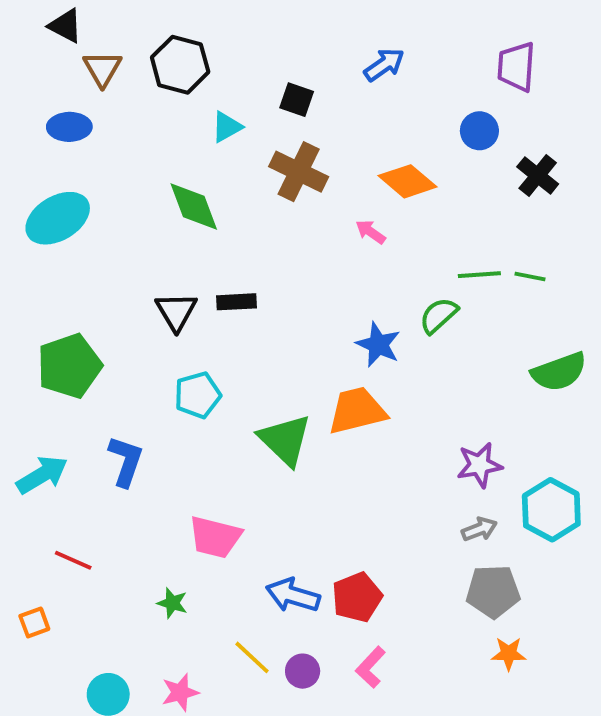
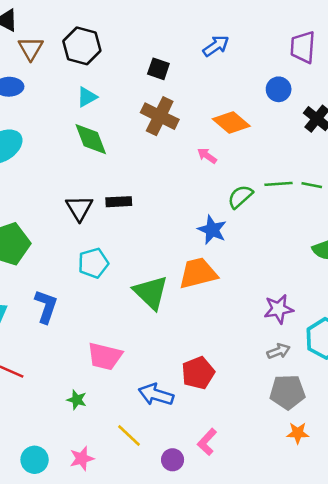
cyan triangle: (227, 127) -> (87, 97), moved
green semicircle: (439, 315) -> (240, 197), moved
red pentagon: (357, 597) -> (198, 373), moved
purple circle: (303, 671) -> (173, 460), moved

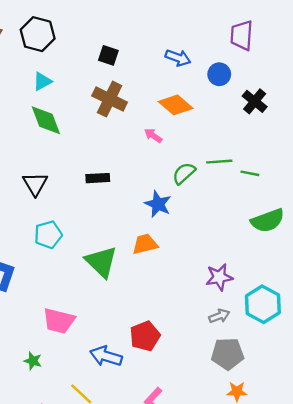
blue arrow: (216, 46) -> (178, 58), moved, turned 55
green line: (312, 185) -> (250, 173), moved
black rectangle: (119, 202) -> (98, 178), moved
orange trapezoid: (198, 273) -> (145, 244), size x0.7

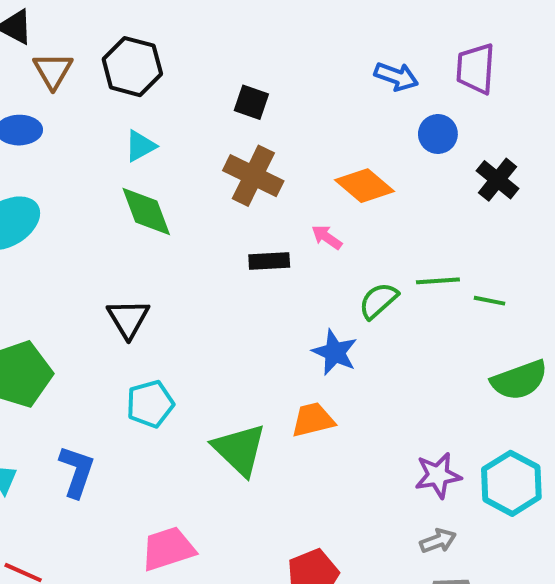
blue arrow: (178, 58) -> (396, 76), moved
black rectangle: (98, 178) -> (269, 261), moved
cyan hexagon: (263, 304) -> (511, 483), moved
pink trapezoid: (59, 321) -> (168, 549), turned 148

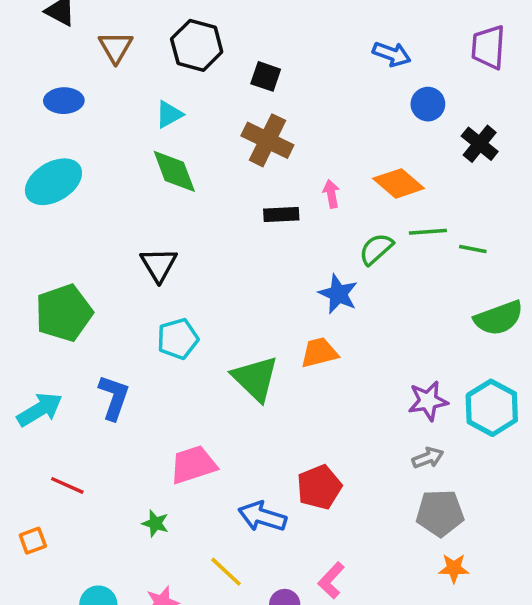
black hexagon: (132, 67) -> (197, 45), moved
purple trapezoid: (476, 69) -> (488, 47), moved
brown triangle: (53, 70) -> (116, 47), moved
orange diamond: (364, 186) -> (399, 183), moved
pink arrow: (327, 237) -> (331, 194), turned 44

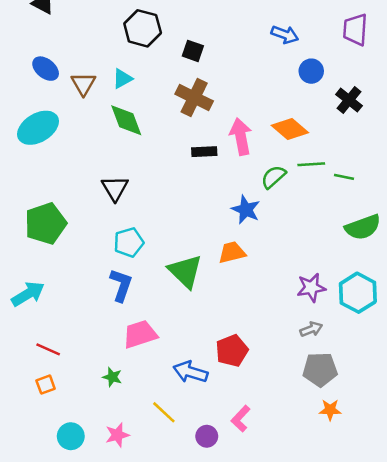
brown triangle: (116, 47) -> (83, 84), moved
blue ellipse: (64, 101) -> (46, 69), turned 40
pink arrow: (331, 194) -> (241, 137), size x1.8
blue L-shape: (114, 397) -> (121, 285), moved
orange square: (33, 541) -> (46, 385), moved

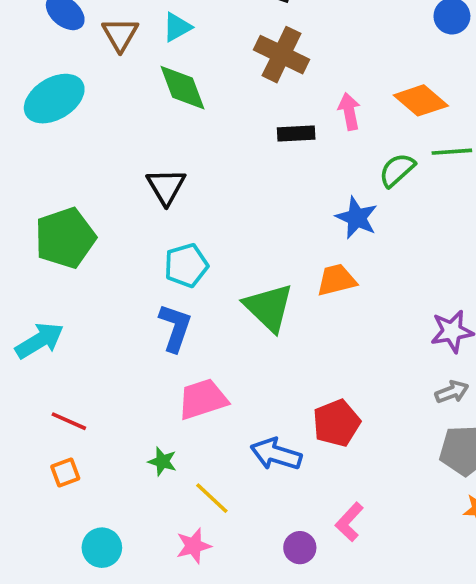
pink arrow: (241, 137) -> (349, 111), size x0.7
yellow line: (164, 412) -> (212, 498), moved
pink star: (117, 435) -> (194, 546), moved

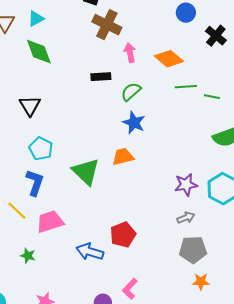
brown cross: (281, 55) -> (107, 25), moved
pink arrow: (349, 111) -> (130, 53), moved
green semicircle: (397, 170) -> (131, 92), moved
cyan pentagon: (186, 265) -> (41, 149), turned -30
yellow line: (212, 498) -> (17, 211), moved

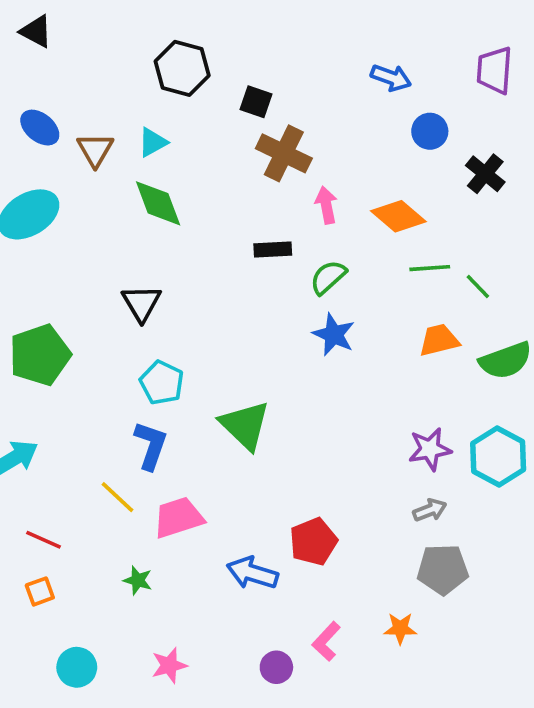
green line: (212, 97) -> (478, 286), turned 35
orange trapezoid: (123, 157) -> (439, 340), moved
orange star: (201, 282) -> (400, 628), moved

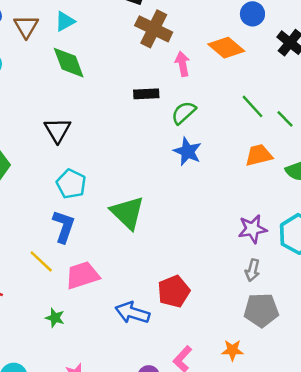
orange diamond: (398, 216) -> (226, 48), moved
green line: (430, 268) -> (252, 106), turned 52
gray arrow: (430, 510) -> (252, 270), turned 125

